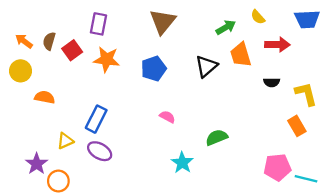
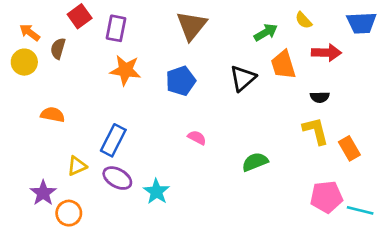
orange arrow: (24, 41) -> (30, 32), moved
red square: (72, 50) -> (80, 16), moved
yellow circle: (21, 71) -> (24, 62), moved
yellow L-shape: (306, 94) -> (316, 131), moved
cyan star: (182, 163) -> (156, 192), moved

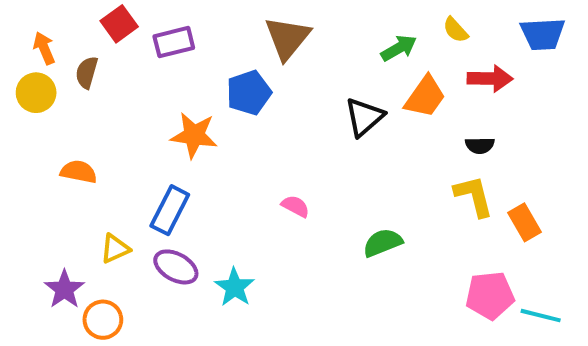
purple rectangle: (116, 28) -> (174, 42), turned 65
orange arrow: (30, 32) -> (44, 48), turned 30
orange trapezoid: (283, 65) -> (425, 97), turned -128
orange star: (125, 70) -> (194, 135), moved
blue pentagon: (181, 81) -> (249, 93), moved

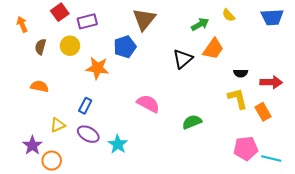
brown semicircle: (87, 72) -> (40, 47), moved
red arrow: (490, 79) -> (271, 82), moved
yellow circle: (36, 93) -> (70, 46), moved
pink semicircle: (295, 206) -> (148, 104), size x1.6
blue rectangle: (170, 210) -> (85, 106), size x0.7

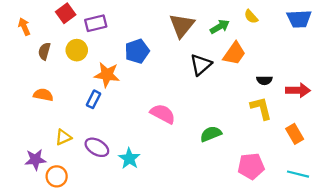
brown triangle: (144, 19) -> (182, 26), moved
blue rectangle: (85, 106) -> (94, 99), moved
orange rectangle: (263, 112) -> (295, 134), moved
purple star: (32, 145) -> (35, 160), turned 30
pink pentagon: (246, 148) -> (251, 166), moved

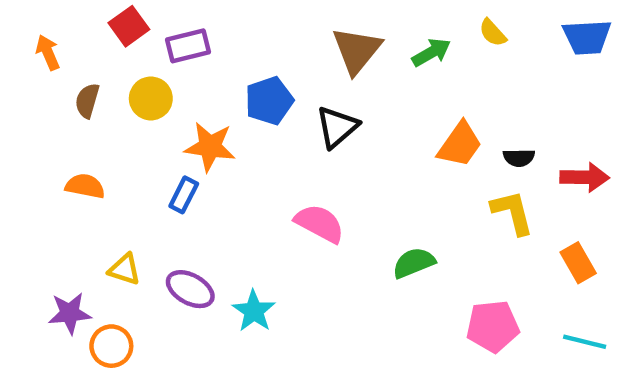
orange trapezoid: (234, 53) -> (460, 144), moved
black triangle: (201, 65) -> (337, 127), moved
yellow triangle: (63, 137) -> (124, 269), turned 42

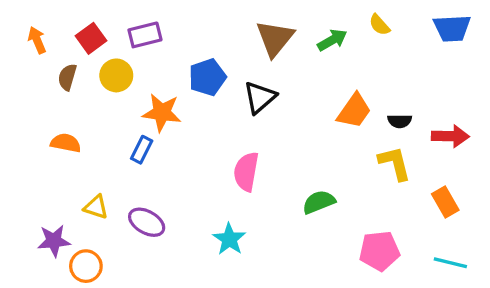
red square: (129, 26) -> (91, 38), moved
pink semicircle: (320, 223) -> (246, 172), turned -108
cyan star: (254, 311) -> (229, 239), moved

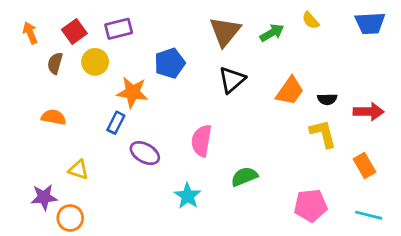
black triangle: (260, 97) -> (232, 80), moved
green semicircle: (319, 202) -> (244, 177), moved
purple ellipse: (147, 222) -> (145, 153), moved

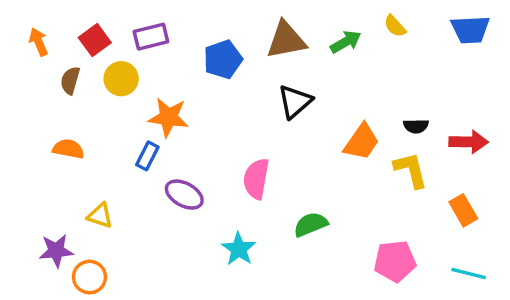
brown triangle: (225, 31) -> (286, 40), turned 40
blue pentagon: (170, 63) -> (223, 59), moved
orange trapezoid: (290, 91) -> (362, 142), moved

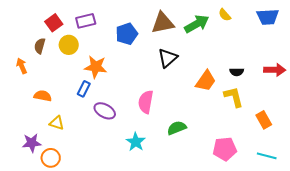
orange arrow: (39, 42) -> (22, 66), moved
green arrow: (346, 42) -> (197, 24), size x1.4
red arrow: (469, 142) -> (275, 70), moved
orange semicircle: (68, 149) -> (43, 96), moved

